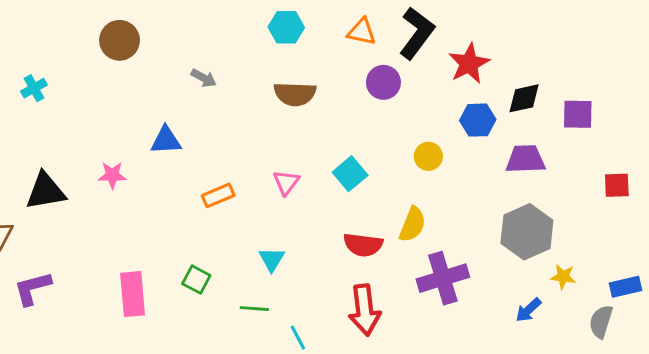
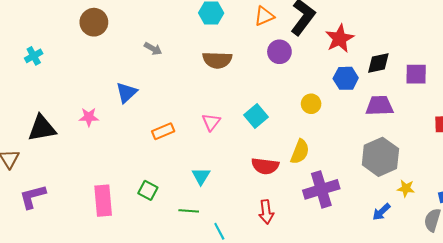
orange triangle: (362, 32) -> (264, 16), turned -35
blue triangle: (166, 140) -> (127, 93), turned -40
red arrow: (365, 310) -> (266, 212), size x0.7

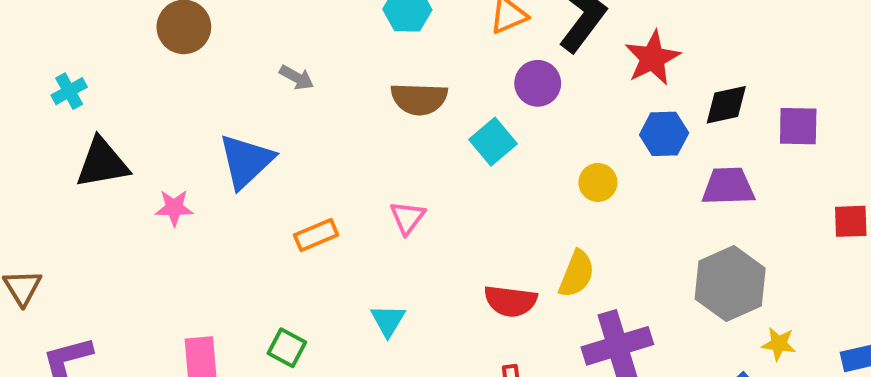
blue triangle: (127, 93) -> (246, 161), size x1.4
cyan square: (256, 116) -> (493, 142), moved
black triangle: (42, 128) -> (102, 163), moved

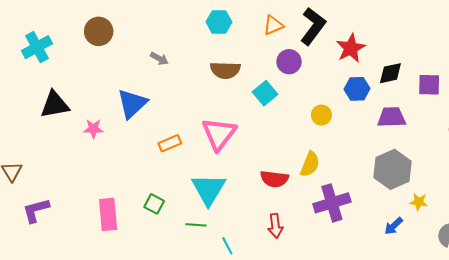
cyan cross: (69, 91) -> (37, 47), moved, size x1.6
pink triangle: (407, 217) -> (219, 134), size x1.8
cyan triangle: (388, 321) -> (208, 189), size x1.8

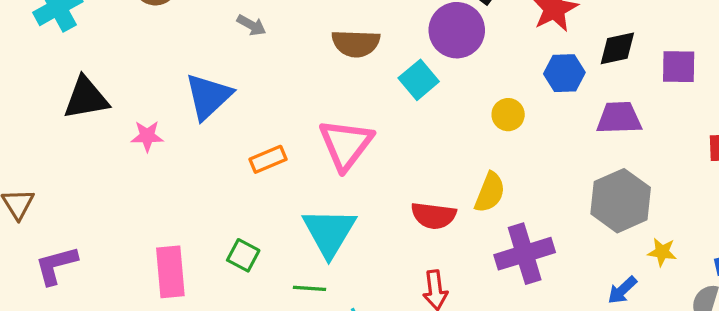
purple circle: (289, 62) -> (457, 30), size x1.4

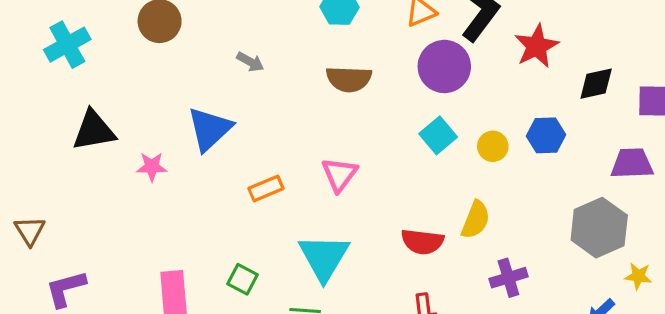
blue hexagon: (564, 73) -> (546, 135), moved
cyan square: (419, 80) -> (438, 135), moved
purple trapezoid: (619, 118) -> (632, 163), moved
pink triangle: (346, 144) -> (339, 174), size x0.7
purple cross: (525, 254) -> (508, 278), size x0.7

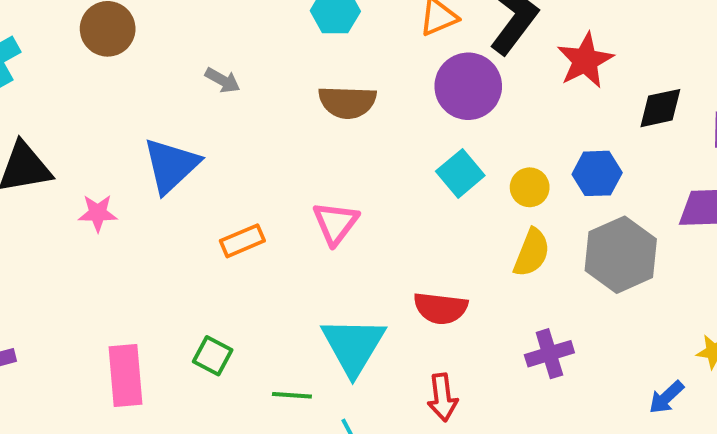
yellow semicircle: (476, 220) -> (532, 253), moved
gray hexagon: (599, 228) -> (621, 255), moved
cyan triangle: (324, 257) -> (353, 346), moved

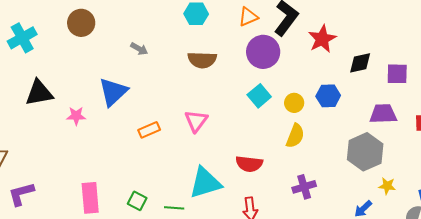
gray hexagon: (621, 255) -> (365, 152), moved
cyan triangle: (353, 346) -> (205, 183), turned 42
green square: (213, 356) -> (137, 201), moved

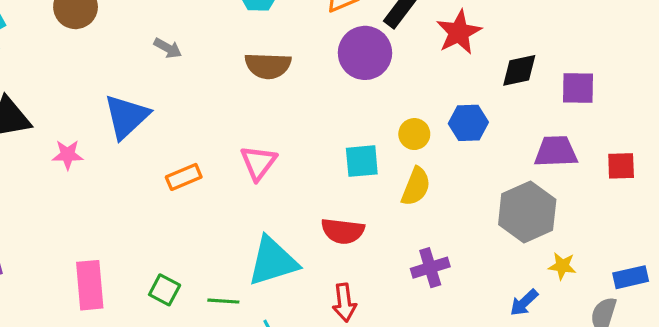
cyan square: (259, 96) -> (362, 161), moved, turned 35

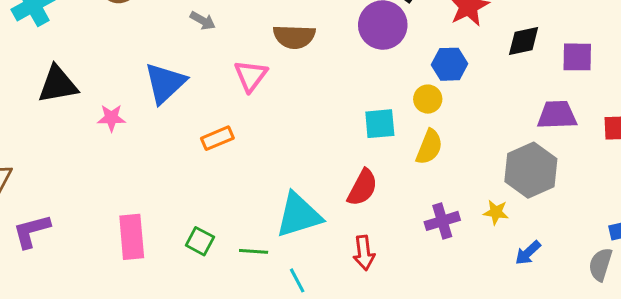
blue hexagon: (468, 123) -> (450, 64), moved
pink triangle: (258, 163) -> (251, 76), moved
red semicircle: (343, 231) -> (362, 188), turned -69
yellow star: (562, 266) -> (496, 212), moved

